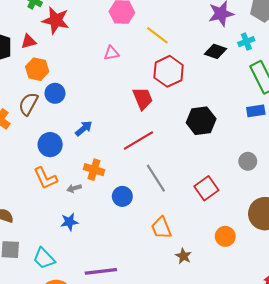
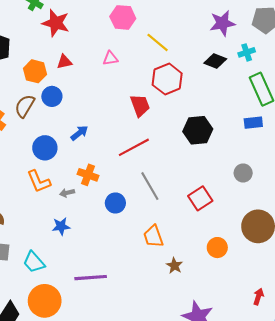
red triangle: (29, 41) -> (64, 62), moved

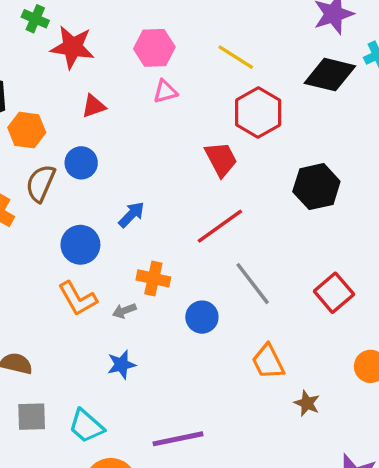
pink hexagon: (123, 17) -> (154, 48), moved
black diamond: (215, 61) -> (330, 75), size x1.4
orange hexagon: (35, 71) -> (27, 130), moved

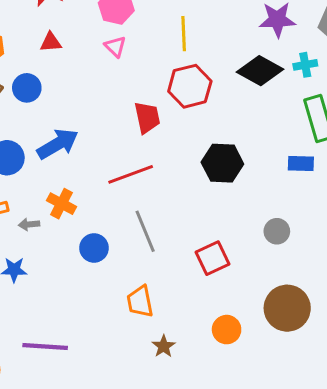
yellow line: (236, 57) -> (184, 34), turned 40
pink triangle: (165, 92) -> (115, 47), turned 45
blue arrow: (132, 215) -> (58, 144), size x1.6

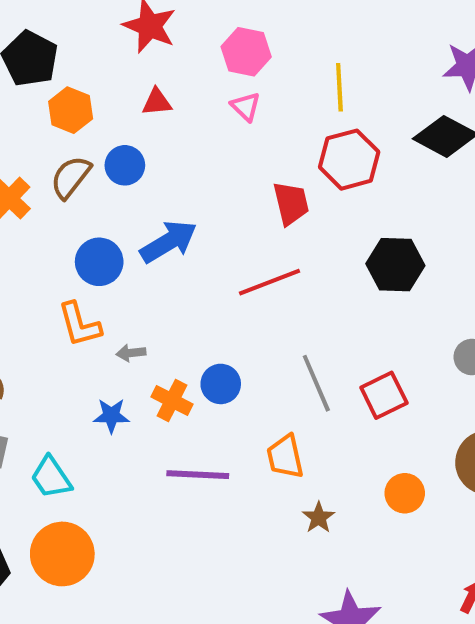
orange cross: (61, 204) -> (172, 400), moved
gray line: (145, 231) -> (316, 383), moved
purple line: (45, 346) -> (198, 475), moved

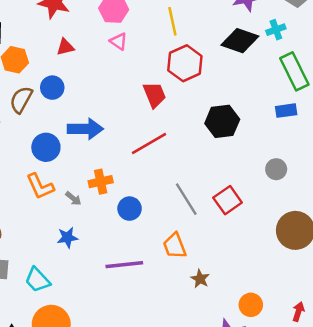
blue arrow: (169, 242) -> (85, 129), turned 40
gray arrow: (131, 353) -> (73, 198), turned -126
orange cross: (172, 400) -> (101, 182), moved, turned -30
orange circle: (405, 493) -> (251, 305), moved

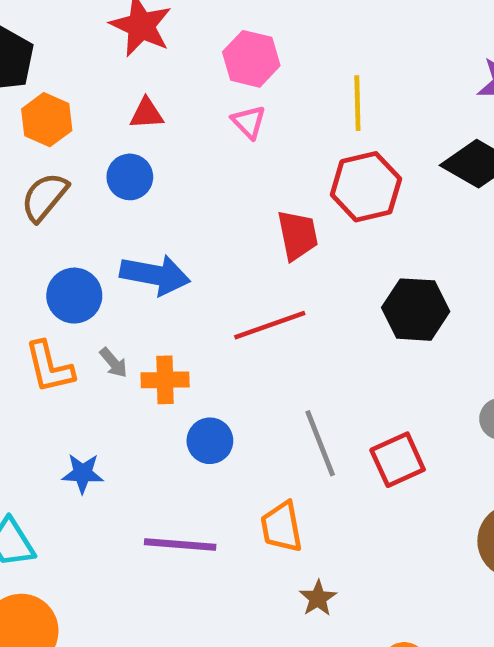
blue circle: (52, 88) -> (130, 177), moved
gray arrow: (73, 198) -> (114, 363), moved

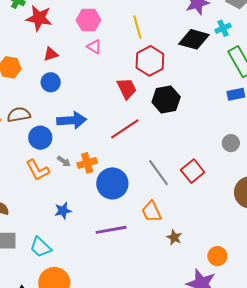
brown semicircle: (44, 197) -> (19, 115), moved, turned 55
black hexagon: (416, 310) -> (166, 100), moved
blue circle: (210, 441) -> (112, 183), size x1.6

